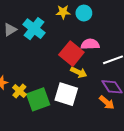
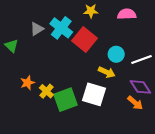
cyan circle: (84, 13) -> (116, 54), moved
pink semicircle: (90, 44) -> (127, 14), moved
red square: (71, 54) -> (84, 39), moved

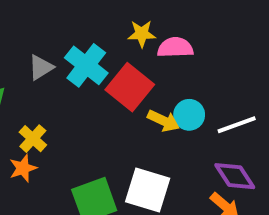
pink semicircle: (127, 14) -> (175, 48), moved
yellow arrow: (107, 72) -> (163, 121), moved
yellow cross: (46, 91) -> (33, 139), moved

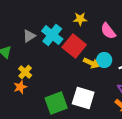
pink semicircle: (175, 48) -> (108, 31), moved, turned -126

